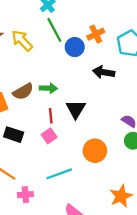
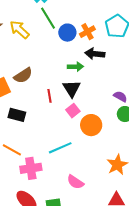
orange cross: (96, 34) -> (87, 32), moved
green arrow: (48, 88) -> (75, 67), moved
pink square: (49, 136) -> (73, 111), moved
pink cross: (25, 195) -> (31, 168), size x1.5

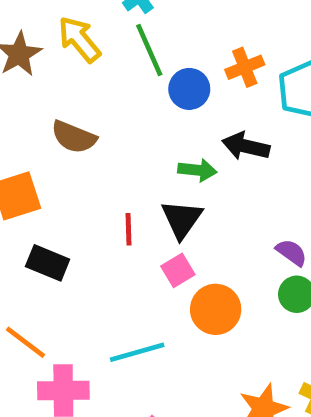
yellow arrow: (19, 30) -> (79, 39), moved
orange cross: (87, 32) -> (245, 67), moved
brown semicircle: (23, 75) -> (74, 137), moved, turned 48

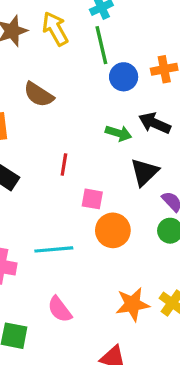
black triangle: (182, 219) -> (144, 172), moved
pink square: (178, 270) -> (92, 199), turned 30

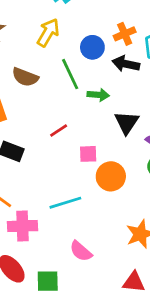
yellow arrow: (55, 29) -> (48, 33), moved, turned 72
green line: (101, 45) -> (70, 74), moved
black arrow: (155, 123) -> (126, 64), moved
red line: (64, 164) -> (59, 130), turned 60

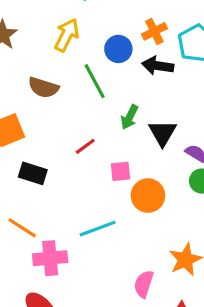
green arrow: (98, 95) -> (130, 117), moved, turned 115
pink semicircle: (81, 251) -> (144, 284), moved, turned 70

